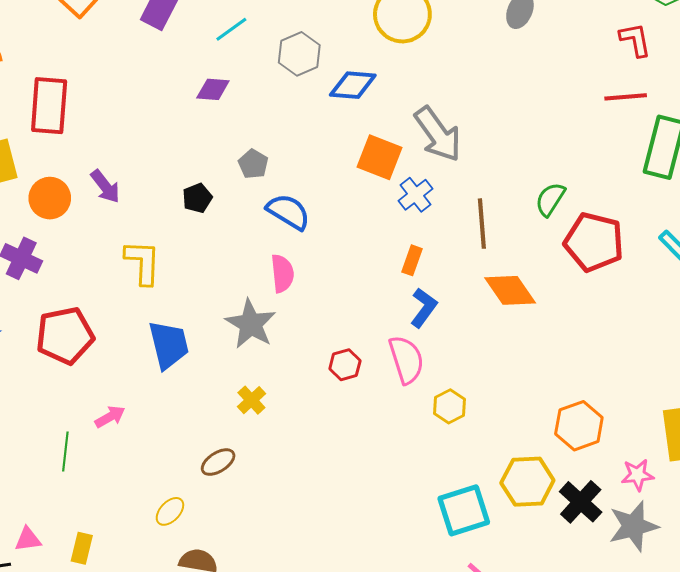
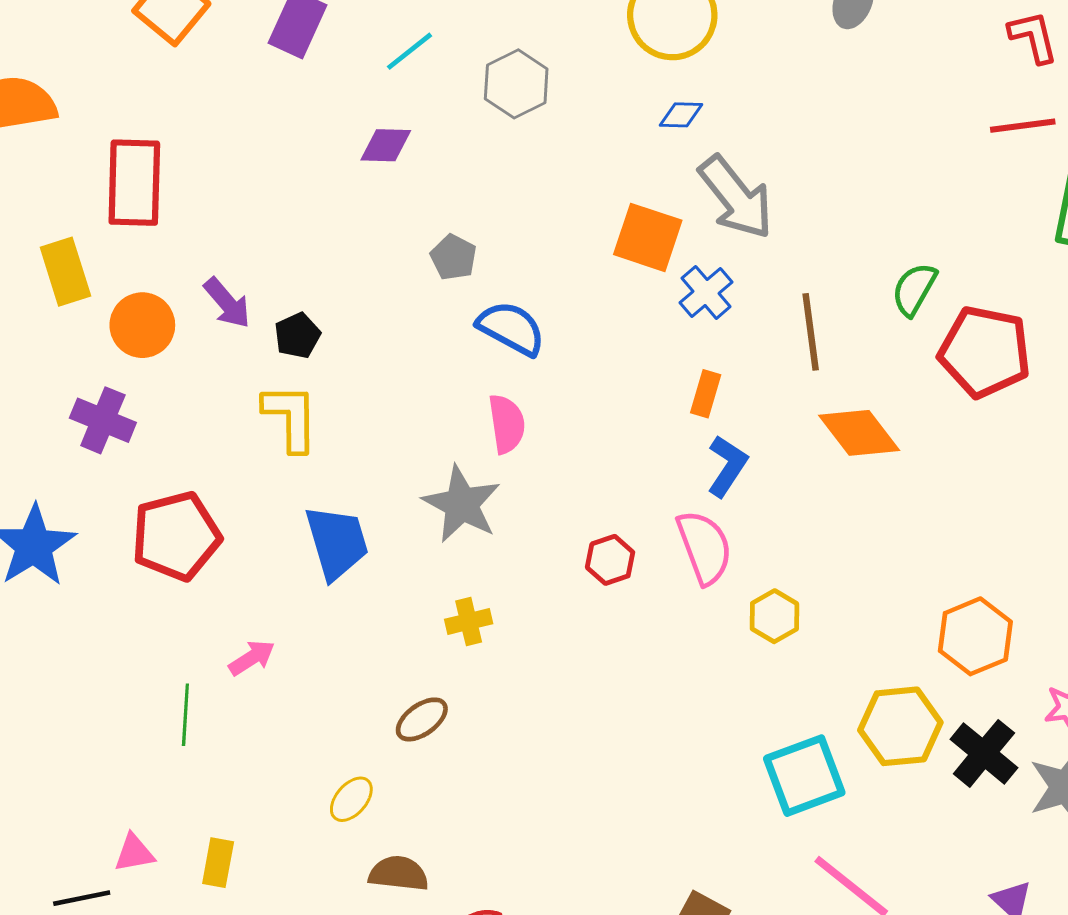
blue diamond: (353, 85) -> (681, 115), moved, size x0.6
black pentagon: (197, 198) -> (297, 336), moved
yellow cross: (251, 400) -> (469, 622), turned 32

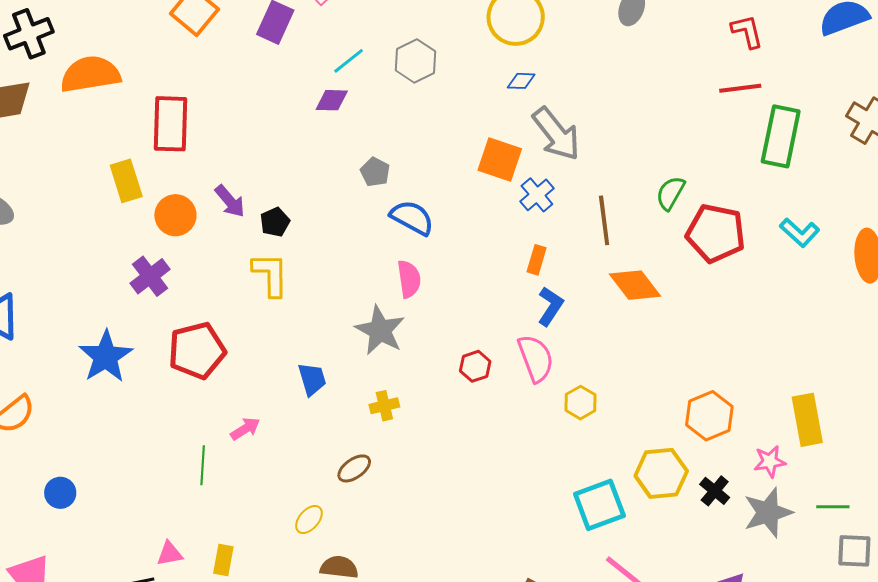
cyan line: (410, 51) -> (349, 61), moved
purple cross: (103, 420) -> (150, 276), turned 30
blue trapezoid: (337, 542) -> (312, 379), moved, size x0.7
black cross: (984, 753) -> (715, 491), size x0.7

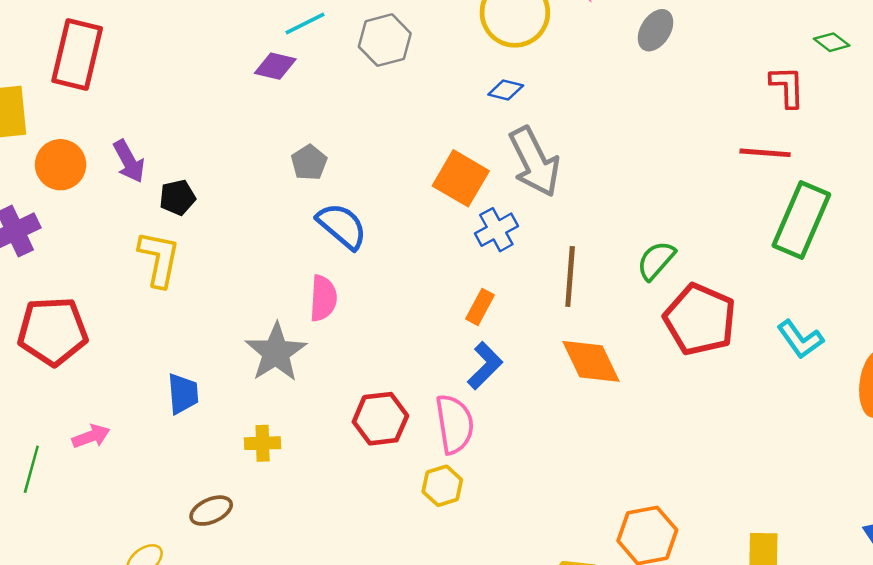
red hexagon: (475, 366) -> (380, 419), size x1.4
yellow hexagon: (580, 403) -> (442, 486), moved

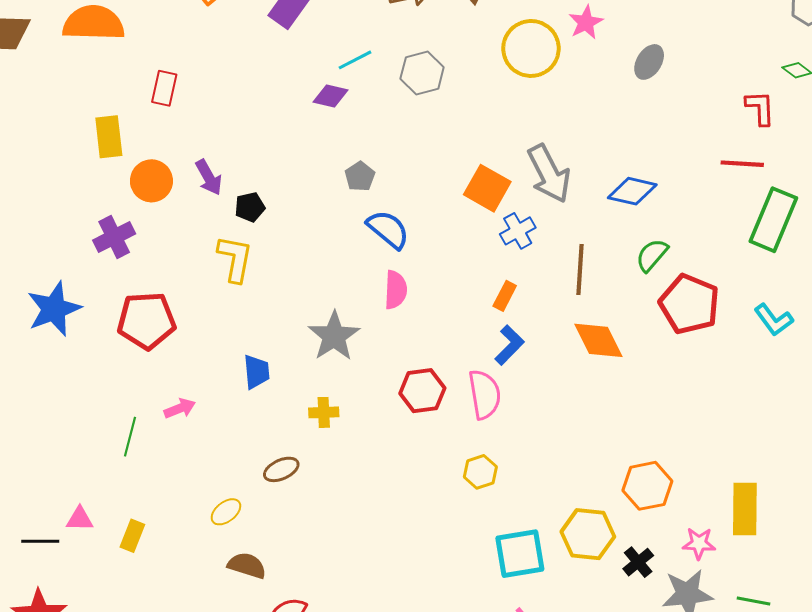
red rectangle: (77, 55) -> (164, 88), size x0.6
blue diamond: (506, 90) -> (632, 191), moved, size x1.6
pink semicircle: (323, 298) -> (396, 290), moved
yellow hexagon: (442, 486) -> (480, 472), moved

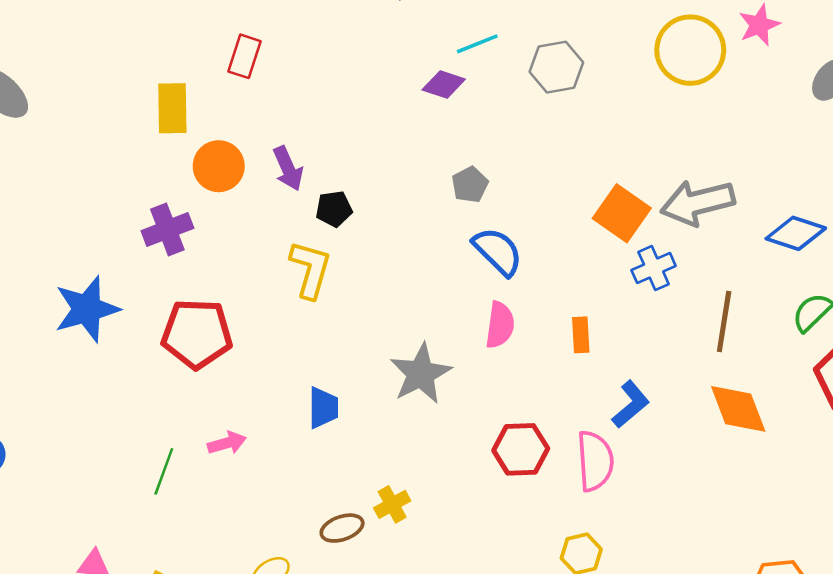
gray arrow: (549, 174) -> (698, 203), turned 98
orange rectangle: (505, 296) -> (581, 335), moved, turned -36
yellow cross: (324, 412) -> (392, 504), moved, turned -32

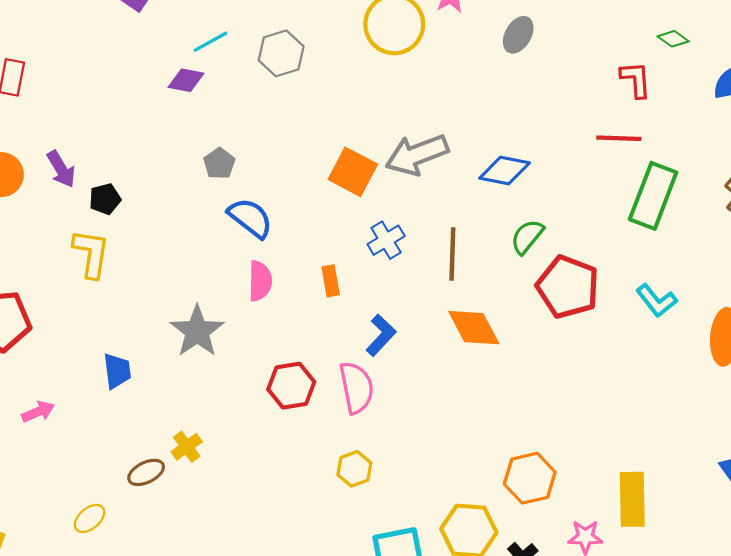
blue cross: (654, 268) -> (386, 240), moved

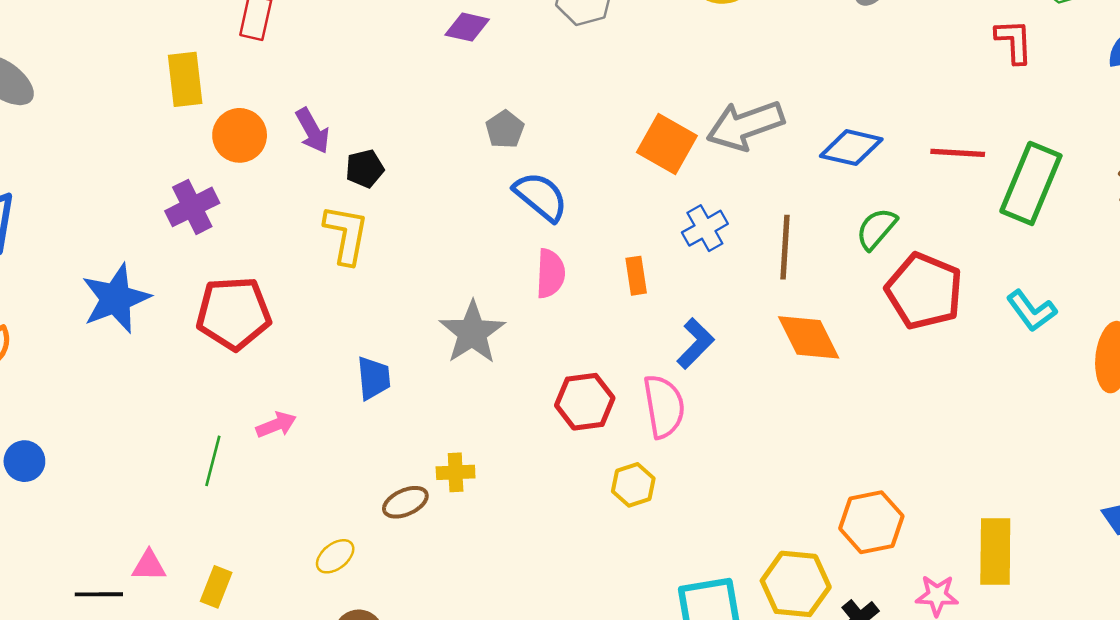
red line: (619, 138) -> (958, 153), moved
yellow cross: (187, 447) -> (456, 472), turned 32
yellow hexagon: (354, 469) -> (633, 485), moved

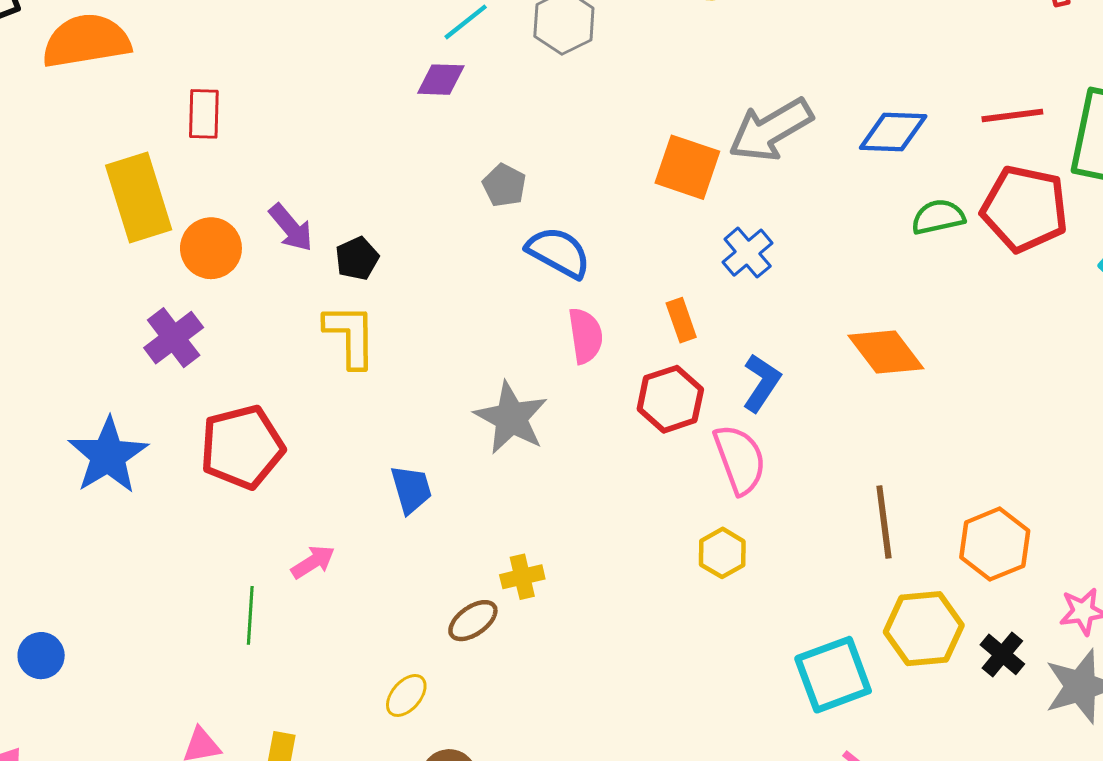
yellow rectangle: (185, 79) -> (139, 198), size x1.4
green semicircle: (876, 229) -> (938, 217), turned 48
brown line: (785, 247) -> (884, 522), moved
red pentagon: (924, 291) -> (1025, 209), moved
red hexagon: (585, 402) -> (670, 399), moved

